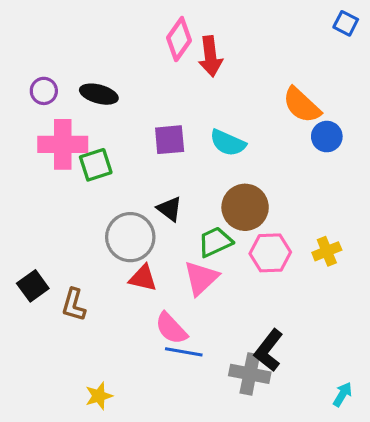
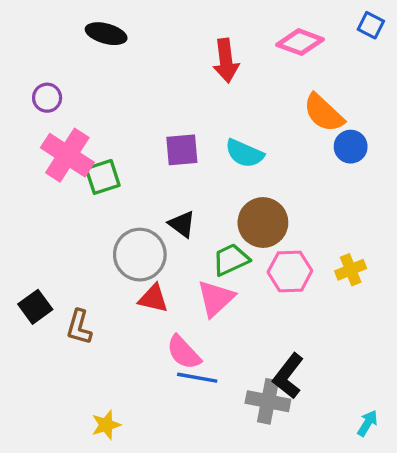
pink diamond: (179, 39) -> (300, 42), moved, turned 75
black ellipse: (99, 94) -> (106, 34), moved
pink cross: (63, 144) -> (67, 155), turned 33

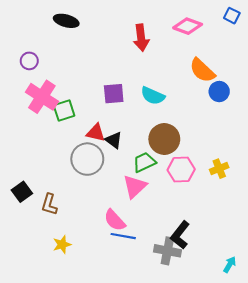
red triangle: (153, 298) -> (96, 133), moved
yellow star: (106, 425) -> (62, 245), moved

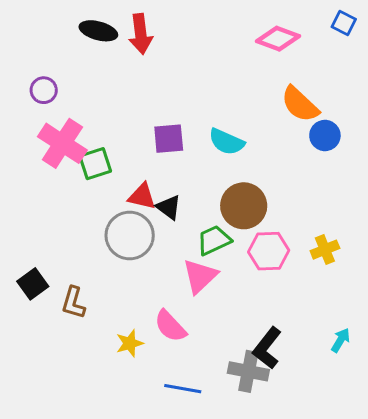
red arrow: (141, 38) -> (141, 34), moved
blue line: (123, 236) -> (183, 389), moved
yellow star: (62, 245) -> (130, 343), moved
cyan arrow: (230, 265) -> (341, 340), moved

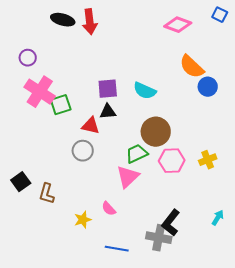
black triangle: (169, 207) -> (108, 112), moved, turned -42
gray circle: (130, 235) -> (83, 151), size x0.7
pink semicircle: (170, 326) -> (109, 209), size x0.7

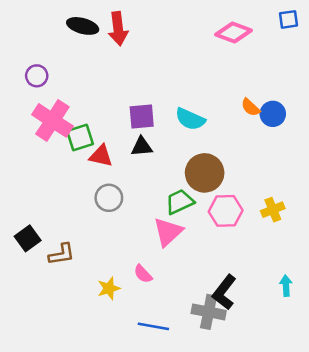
blue square: (220, 15) -> (289, 19), turned -35
orange semicircle: (192, 67) -> (251, 107), moved, size x0.6
red triangle: (91, 126) -> (101, 156), moved
brown L-shape: (47, 194) -> (62, 254), turned -115
cyan arrow: (218, 218) -> (286, 286), turned -35

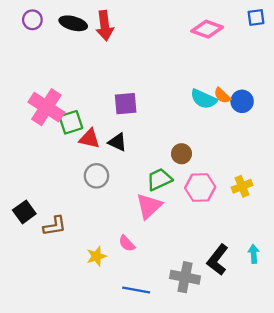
purple circle: (37, 76) -> (32, 20), moved
cyan semicircle: (190, 119) -> (204, 99), moved
black triangle: (142, 147) -> (117, 142), moved, turned 30
brown circle: (205, 173) -> (181, 154), size x0.6
black L-shape: (224, 292) -> (218, 260), moved

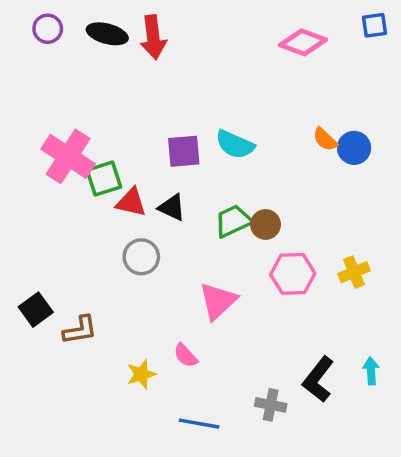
cyan semicircle: (204, 99) -> (235, 144), moved
green trapezoid: (159, 179) -> (233, 221), moved
gray cross: (185, 277) -> (271, 405), size x0.7

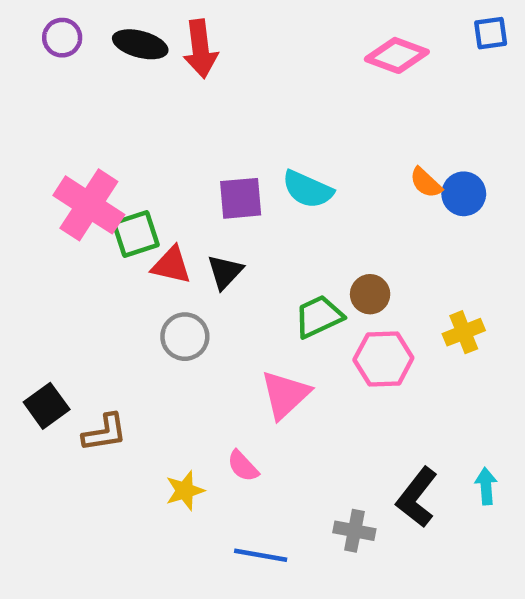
black triangle: (172, 207) -> (225, 272), turned 48
green trapezoid: (233, 221) -> (319, 317), moved
brown circle: (266, 224) -> (370, 294), moved
yellow cross: (354, 272) -> (464, 332), moved

